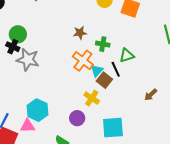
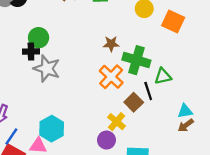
green cross: (103, 44) -> (136, 60), size x1.6
black cross: (13, 47) -> (31, 51), turned -32
cyan triangle: (97, 71) -> (185, 111), moved, turned 32
purple circle: (77, 118) -> (106, 140), moved

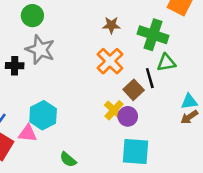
black cross: (31, 51) -> (15, 66), moved
green cross: (136, 60) -> (153, 35), moved
purple circle: (106, 140) -> (128, 116), moved

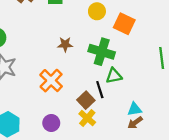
orange cross: (110, 61) -> (51, 81), moved
yellow cross: (114, 110) -> (87, 118), moved
purple circle: (128, 116) -> (51, 123), moved

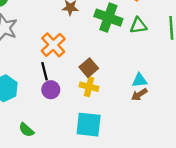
green triangle: (114, 76) -> (138, 25), moved
black line: (100, 90) -> (44, 71), moved
yellow cross: (87, 118) -> (89, 87), turned -30

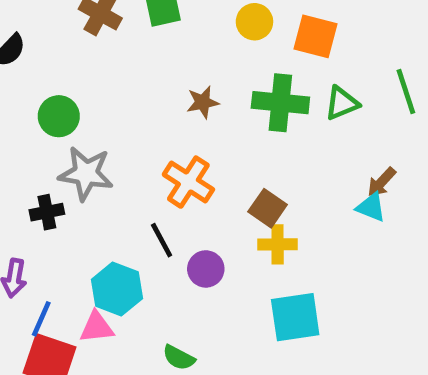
black line: (44, 71) -> (162, 240), moved
cyan triangle: (140, 80) -> (371, 207), turned 42
brown arrow: (139, 94) -> (381, 182), moved

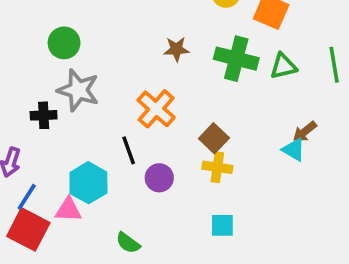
cyan square: (295, 317) -> (222, 225), size x0.6

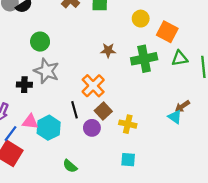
green cross: (236, 59) -> (144, 59), turned -30
green triangle: (283, 66) -> (180, 58), moved
brown square: (214, 138) -> (103, 111), moved
pink triangle: (68, 210) -> (30, 122), moved

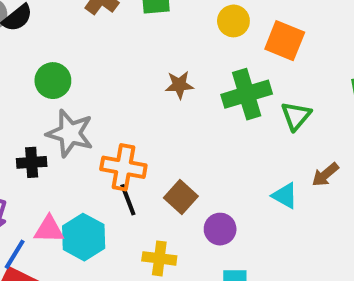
green triangle: (180, 58) -> (296, 116), moved, turned -35
orange cross: (93, 86) -> (123, 167), moved, turned -30
cyan triangle: (175, 117) -> (285, 196), moved
yellow cross: (128, 124) -> (159, 258), moved
purple circle: (92, 128) -> (220, 229), moved

